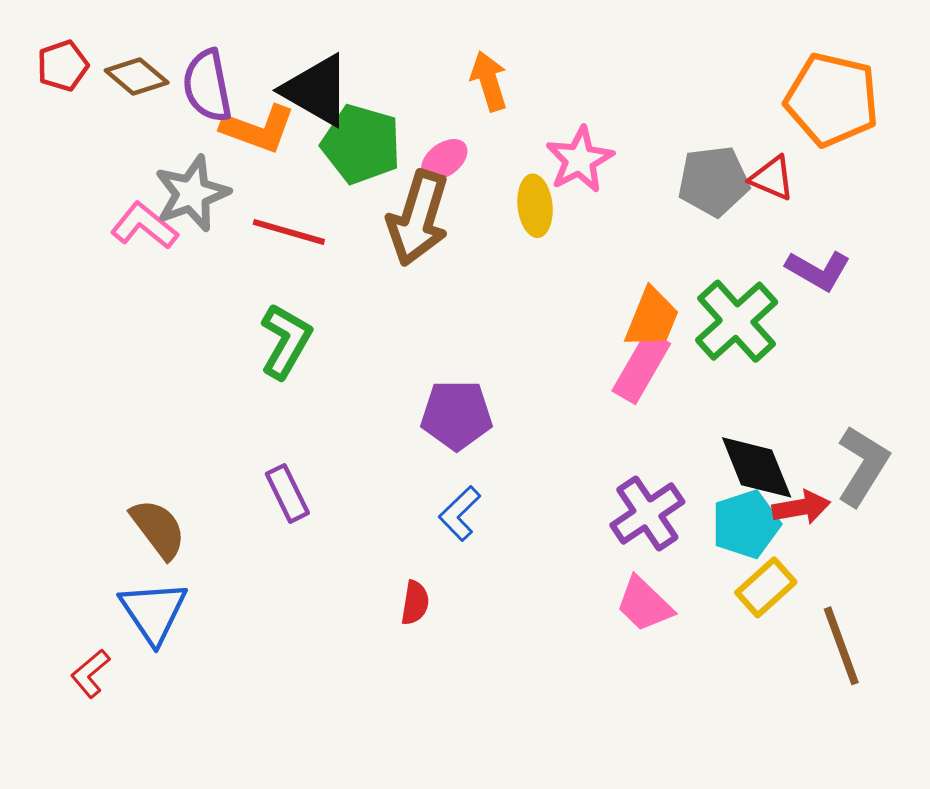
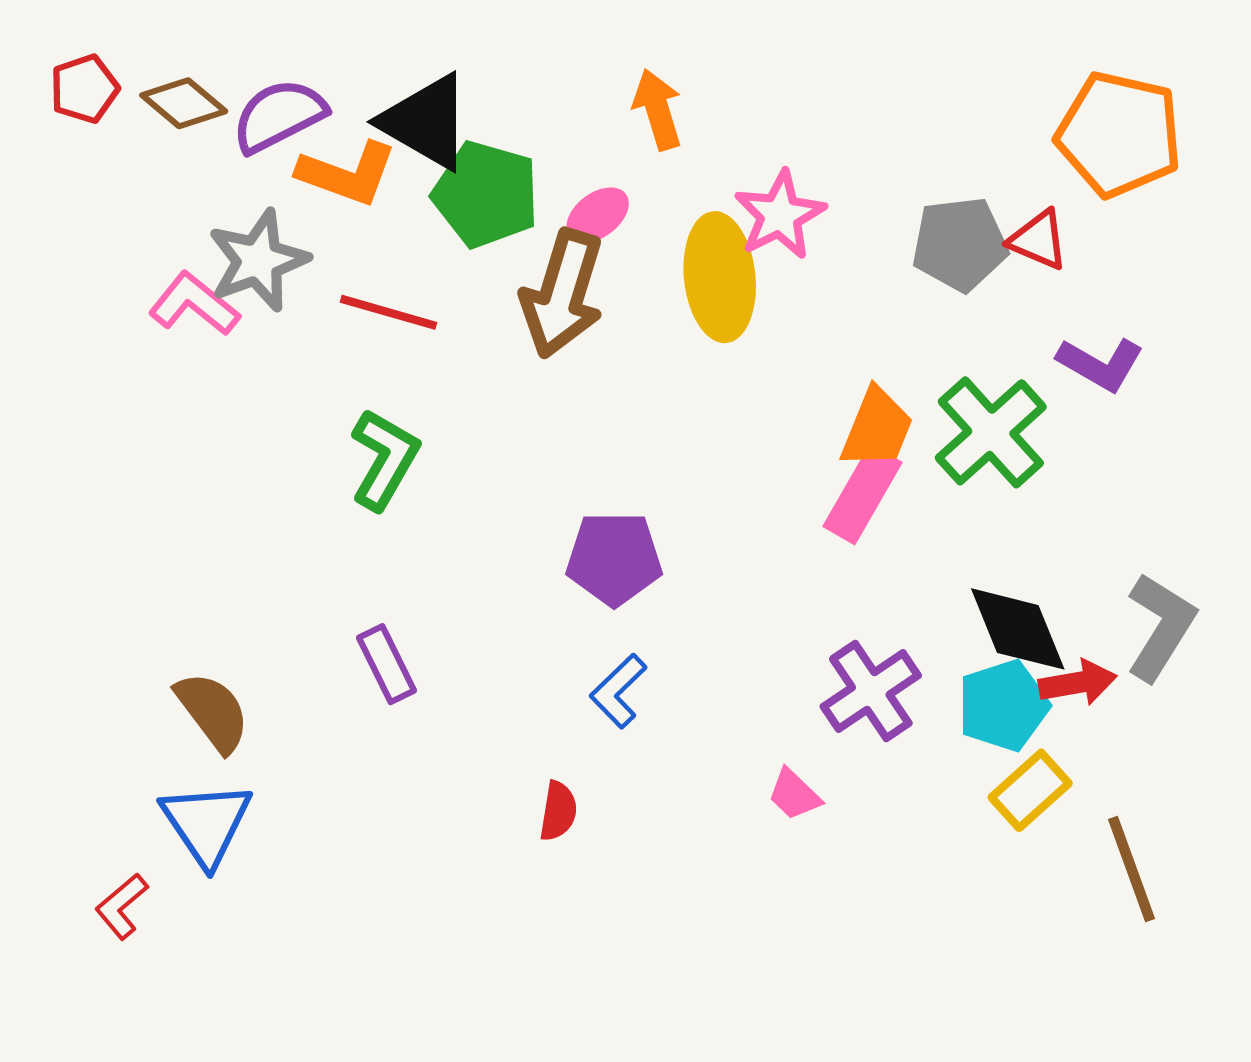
purple semicircle: (207, 86) -> (279, 116), turned 74
yellow ellipse: (535, 206) -> (720, 277), size x1.5
pink trapezoid: (644, 604) -> (794, 794), moved, size x0.7

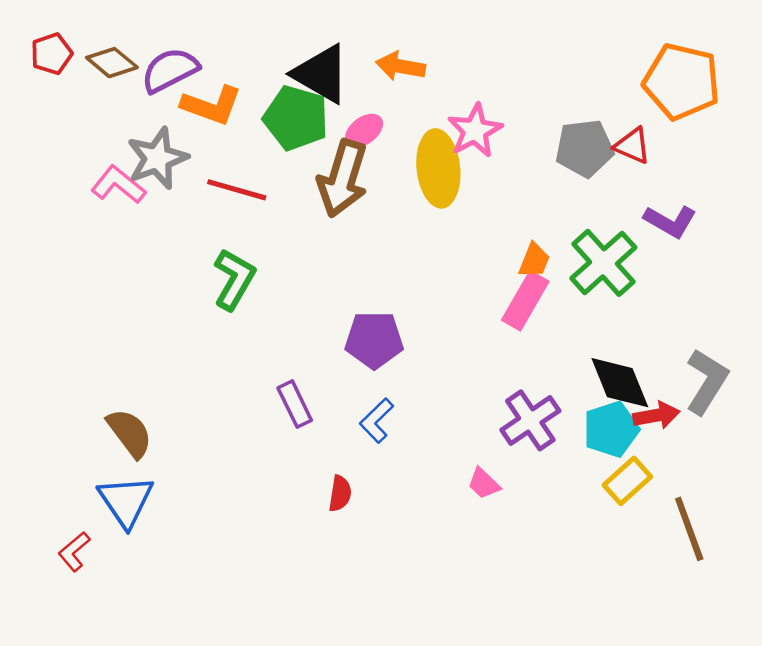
orange arrow: (658, 109) -> (401, 66), turned -63
black triangle: (426, 122) -> (321, 74), moved
orange trapezoid: (877, 428) -> (534, 260), size x0.7
purple rectangle: (387, 664) -> (295, 404), moved

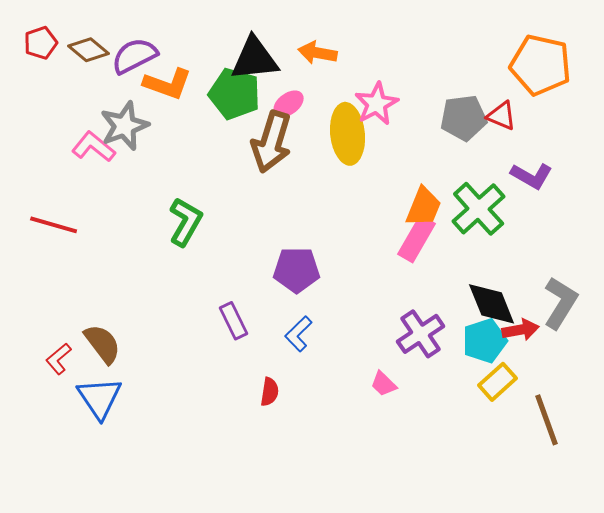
black triangle: (321, 74) -> (255, 59), turned -36
red line: (237, 190) -> (54, 225), moved
orange trapezoid: (534, 260) -> (424, 207), size x1.4
red L-shape: (74, 551) -> (59, 359), moved

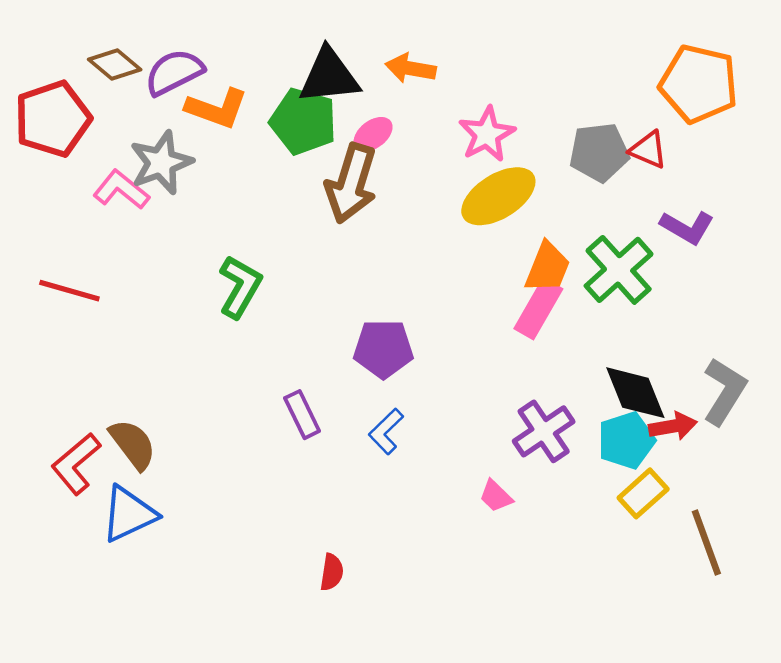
red pentagon: (41, 43) -> (53, 119), moved, size x1.8
yellow ellipse: (348, 134) -> (498, 196), moved, turned 64
red L-shape: (59, 359) -> (76, 464), size x1.5
red semicircle: (270, 392) -> (332, 572), moved
blue triangle: (100, 398) -> (129, 514), turned 39

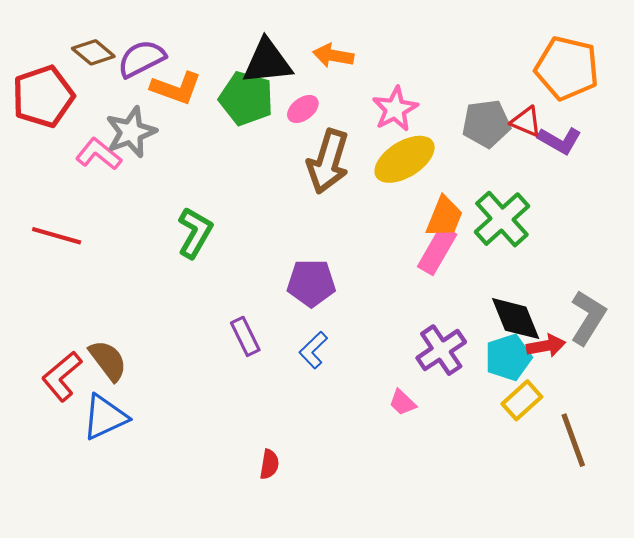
brown arrow: (351, 183) -> (328, 161), moved
purple L-shape: (687, 227) -> (560, 140), moved

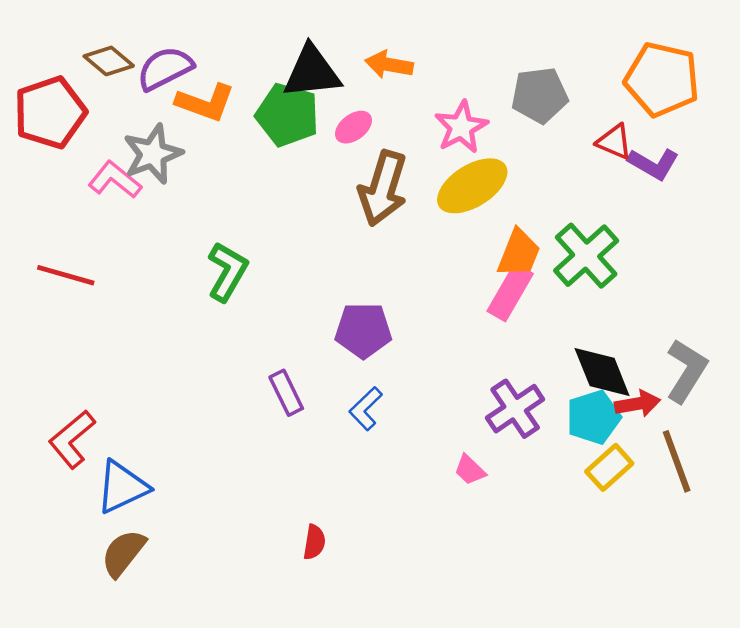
gray pentagon: (486, 124) -> (540, 95), moved
brown semicircle: (108, 361) -> (123, 553), moved, turned -105
brown line: (573, 440) -> (677, 461), moved

